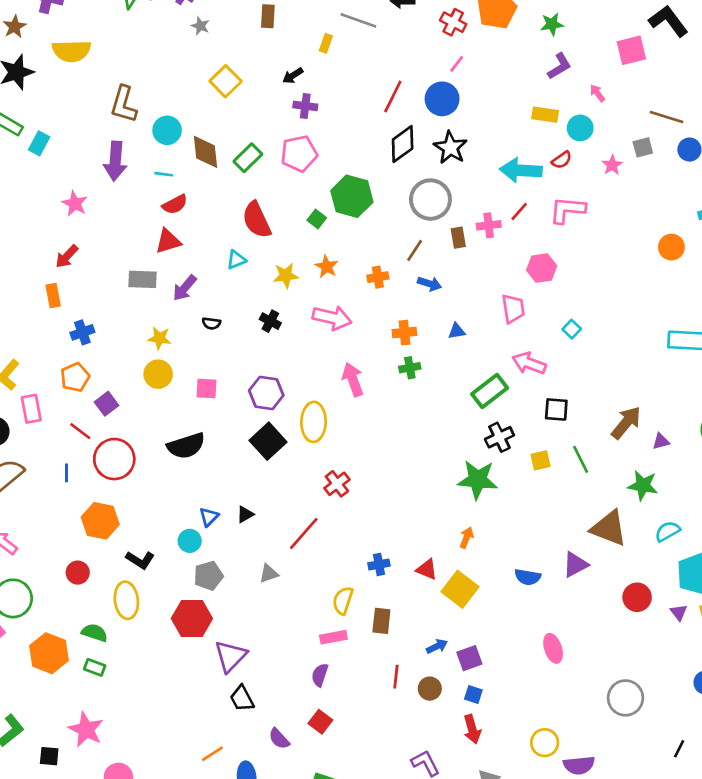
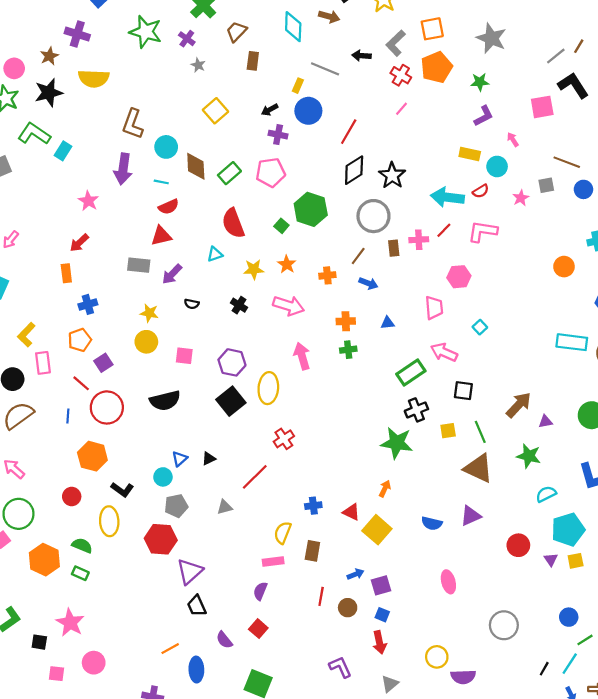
blue circle: (442, 99) -> (308, 111), moved
brown triangle: (609, 528) -> (478, 468), moved

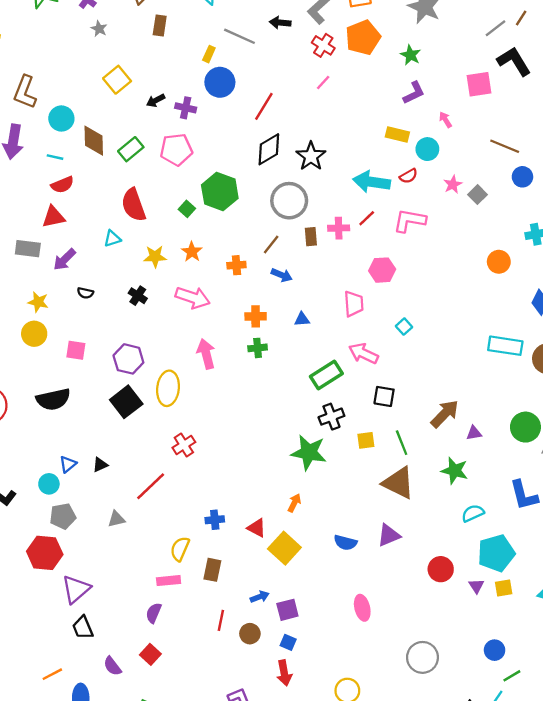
green star: (480, 82) -> (411, 55), turned 30
black arrow: (270, 110) -> (156, 100), moved
gray square: (546, 185) -> (477, 195), moved, turned -35

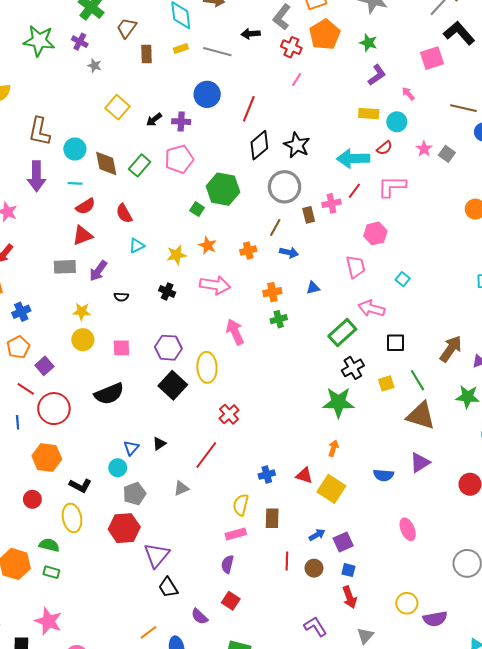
yellow rectangle: (209, 54) -> (181, 49), moved, turned 56
red semicircle: (134, 205) -> (124, 213), moved, size x0.7

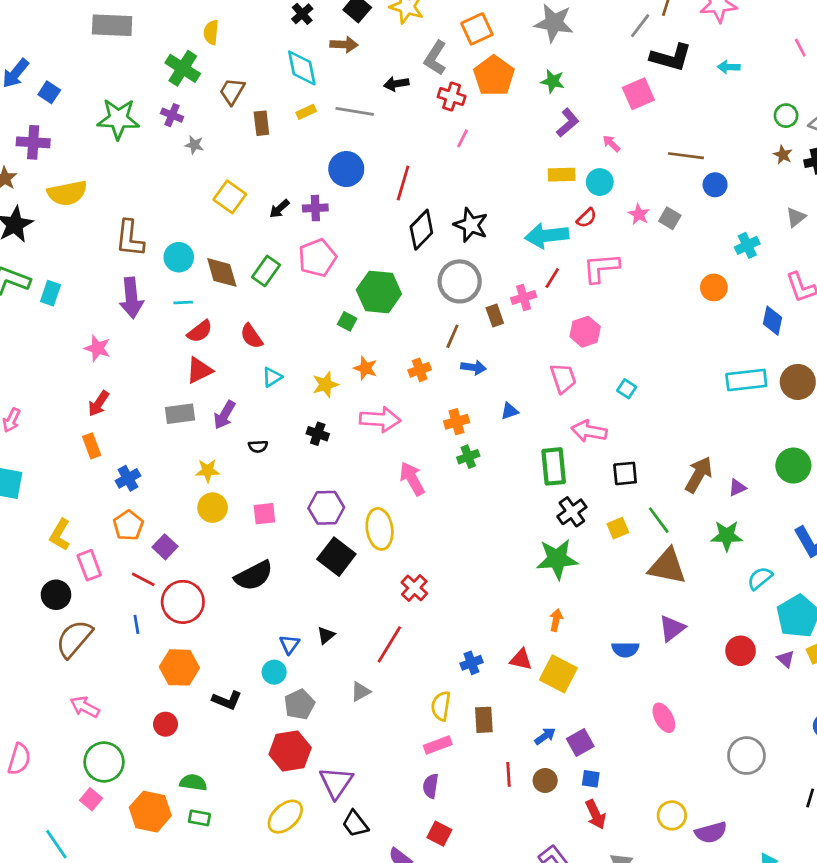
black L-shape: (459, 33) -> (671, 57), turned 152
green rectangle: (342, 333) -> (554, 466), turned -48
yellow ellipse: (72, 518) -> (285, 817), moved, turned 64

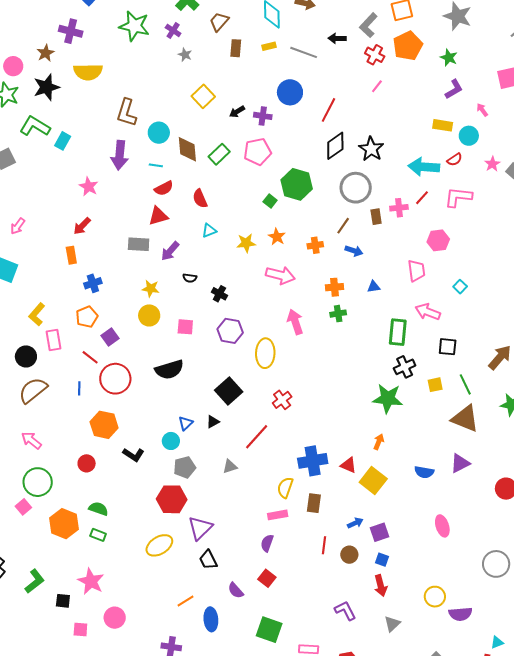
black cross: (318, 434) -> (219, 294), moved
black square: (336, 557) -> (229, 391), moved
blue cross: (471, 663) -> (313, 461), size x1.8

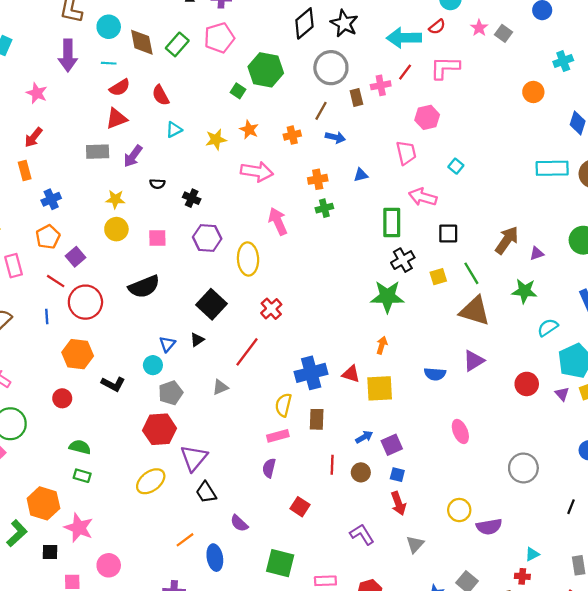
yellow square: (373, 480) -> (380, 388), turned -36
orange hexagon: (64, 524) -> (43, 503), moved
red square: (267, 578) -> (300, 507), moved

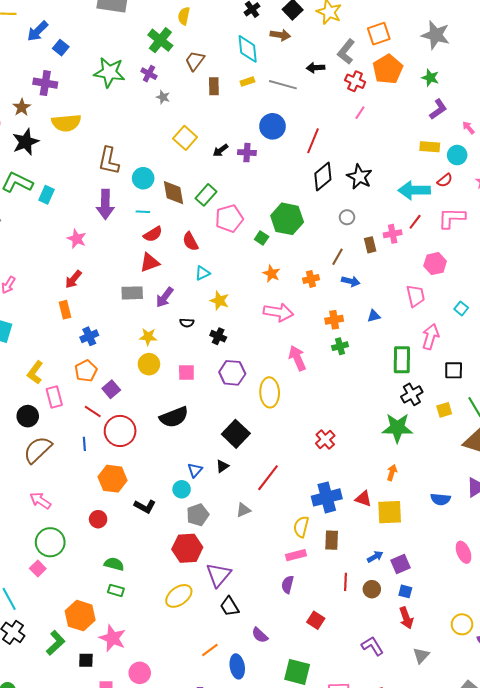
pink pentagon: (219, 38) -> (229, 218), moved
gray circle: (331, 68) -> (347, 217), size x0.5
yellow star: (216, 140) -> (219, 301), moved, turned 30
pink arrow: (423, 197) -> (430, 337), turned 90
red cross: (271, 309) -> (325, 440), moved

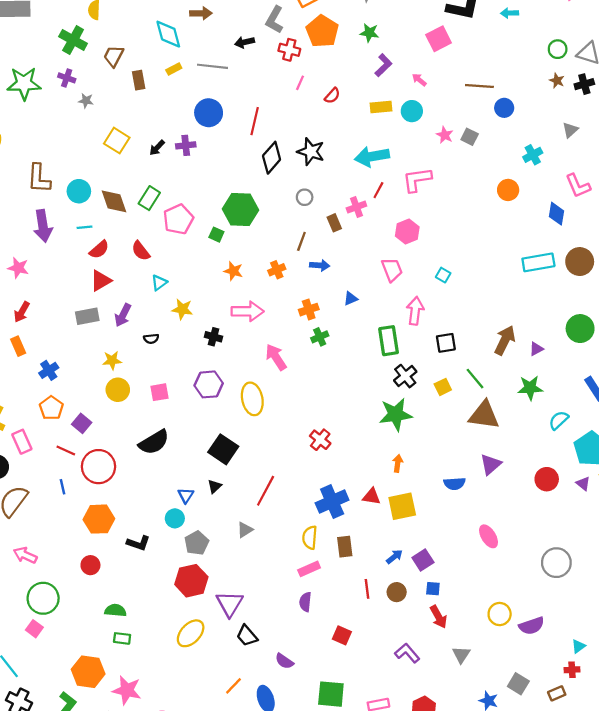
red semicircle: (445, 180) -> (332, 96), moved
black cross: (218, 336) -> (213, 337), moved

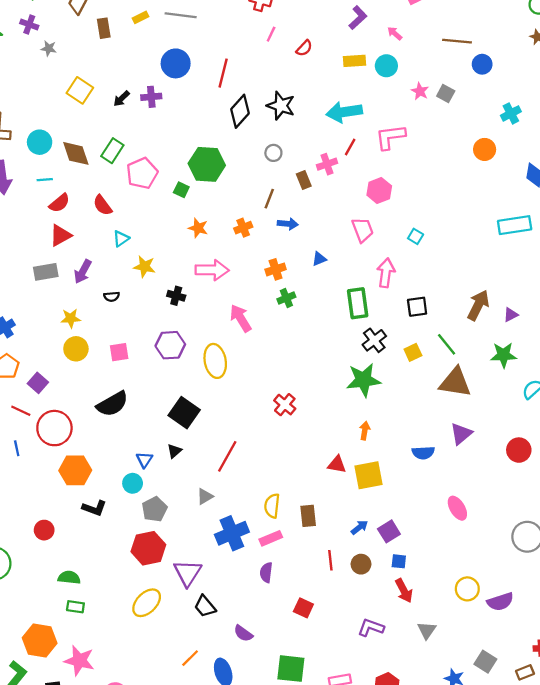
blue cross: (332, 502) -> (232, 533), moved
orange hexagon: (99, 519) -> (75, 470), moved
purple L-shape: (407, 653) -> (371, 628), turned -30

